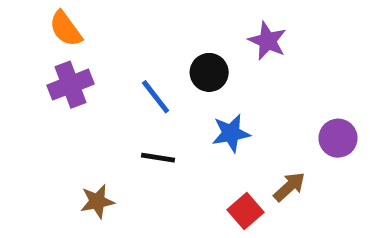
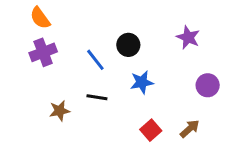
purple star: (267, 41) -> (188, 37), moved
brown arrow: (289, 187) -> (190, 129), moved
brown star: (97, 201) -> (60, 111), moved

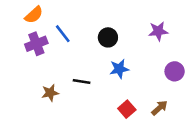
orange semicircle: (40, 18) -> (34, 15), turned -96
purple star: (188, 37) -> (158, 31), turned -30
blue line: (95, 60) -> (63, 34), moved

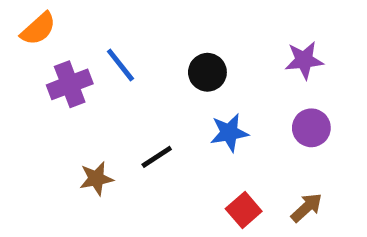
orange semicircle: (34, 15) -> (38, 29), moved
purple circle: (175, 71) -> (311, 128), moved
black line: (82, 81) -> (157, 157), turned -42

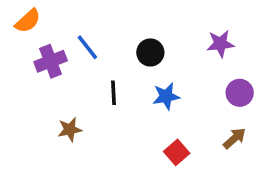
purple circle: (311, 128) -> (240, 93), moved
black line: (157, 157) -> (114, 93), moved, turned -60
brown arrow: (307, 208) -> (234, 138), moved

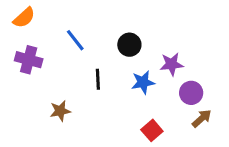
purple star: (220, 44) -> (172, 64), moved
purple cross: (51, 61) -> (29, 60), moved, turned 36
purple circle: (240, 93) -> (191, 93), moved

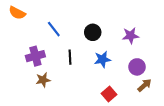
orange semicircle: (24, 18) -> (17, 13), turned 70
purple cross: (29, 60) -> (35, 56), moved, turned -30
purple star: (172, 64) -> (131, 36), moved

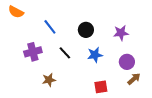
black line: (70, 57) -> (65, 53), turned -40
brown star: (43, 80) -> (49, 80), moved
red square: (109, 94) -> (101, 87), turned 32

